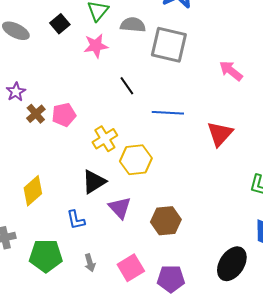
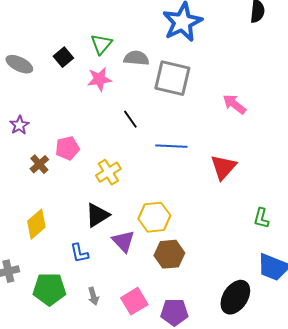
brown cross: (36, 114) -> (39, 164), moved
yellow hexagon: (136, 160) -> (154, 217), moved

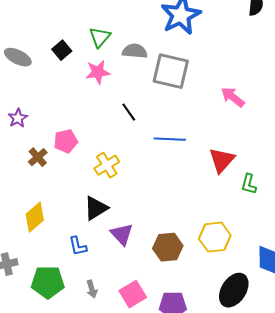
yellow hexagon: (154, 217) -> (215, 237), moved
green L-shape: (261, 218) -> (249, 184), moved

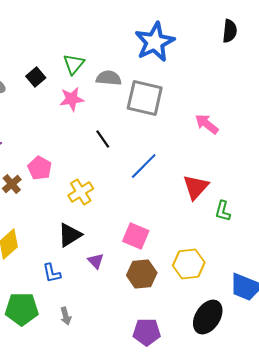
blue line: (170, 139) -> (144, 166), turned -48
pink pentagon: (66, 141) -> (40, 168), turned -30
purple triangle: (122, 234) -> (96, 261), size x0.7
pink square: (133, 294) -> (136, 236), moved, turned -36

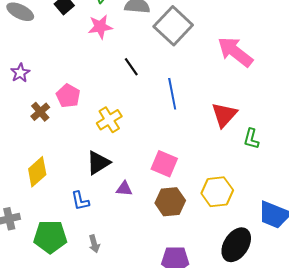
gray square: (145, 98) -> (173, 26), turned 30
pink arrow: (207, 124) -> (235, 52), size x1.5
blue line: (144, 166) -> (172, 94), turned -56
purple triangle: (96, 261) -> (124, 189), turned -42

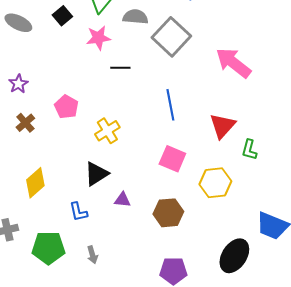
black line: (131, 67) -> (120, 68), moved, turned -54
brown cross: (40, 112) -> (25, 123), moved
pink square: (164, 164) -> (172, 159), moved
yellow hexagon: (217, 192) -> (215, 183), moved

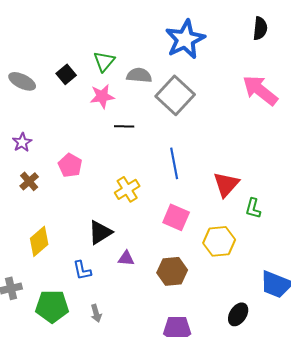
pink arrow: (233, 63) -> (260, 90), moved
yellow cross: (107, 131) -> (127, 189), moved
black ellipse: (234, 256) -> (238, 314), size x0.7

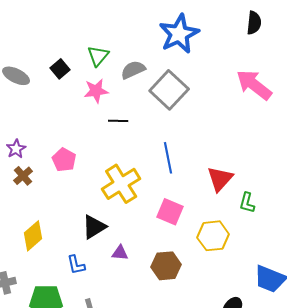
gray semicircle: (139, 75) -> (133, 70), turned -30
purple star: (22, 142) -> (16, 149), moved
yellow cross: (127, 189) -> (121, 184), size x1.5

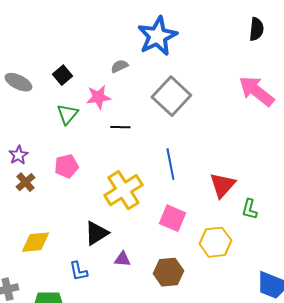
blue star: (179, 34) -> (157, 36), moved
green triangle: (98, 56) -> (67, 114), moved
gray semicircle: (133, 70) -> (119, 66), moved, size x0.7
pink pentagon: (64, 160) -> (66, 166), turned 30
yellow diamond: (33, 236) -> (35, 242), turned 36

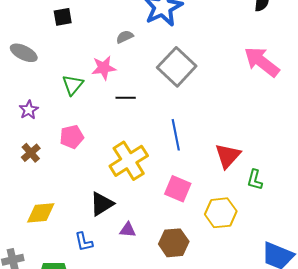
black square: (62, 75) -> (63, 17), moved, turned 30
purple star: (18, 155) -> (29, 110), moved

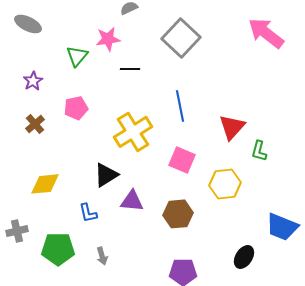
purple triangle: (128, 230) -> (132, 201), size x1.4

